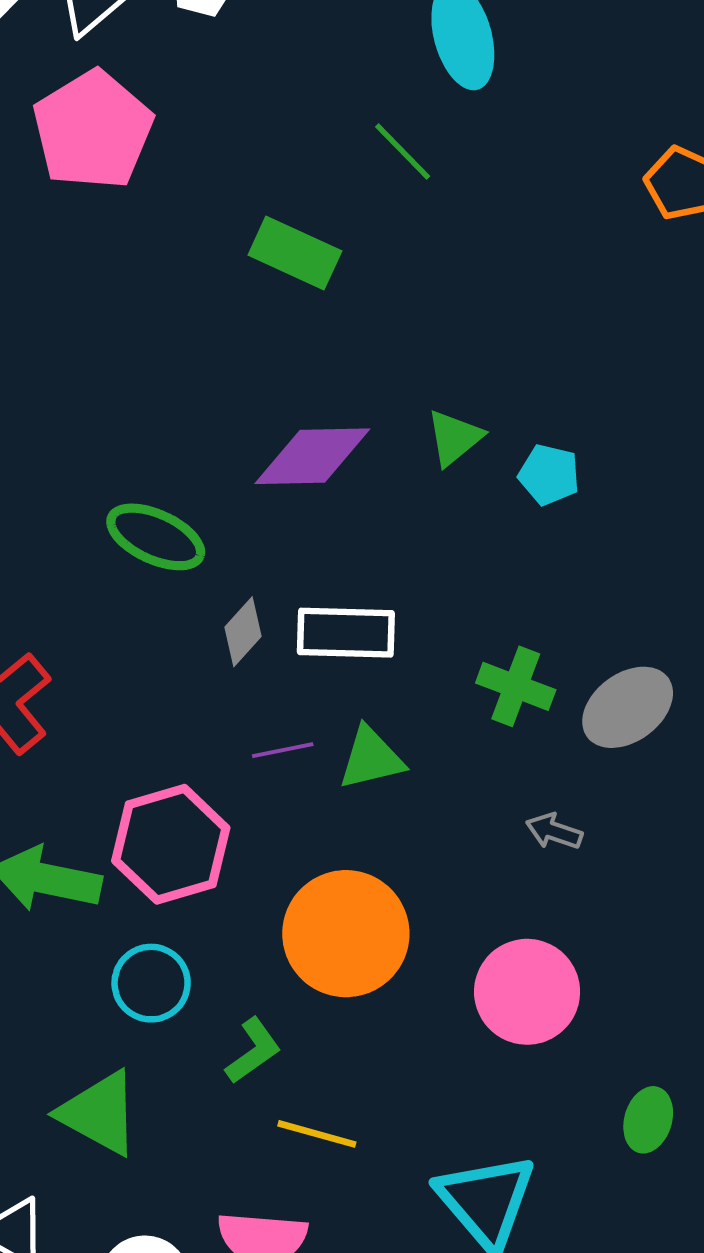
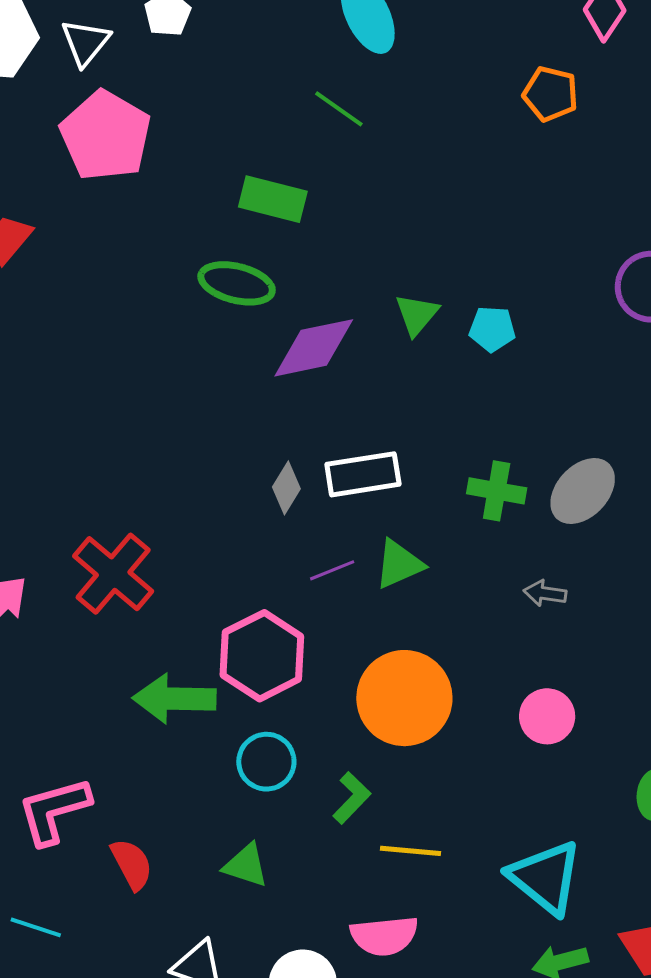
green ellipse: (156, 537) -> (237, 283), moved
pink circle: (527, 992) -> (547, 716), size x0.7
green triangle: (99, 1113) -> (246, 865), size x0.7

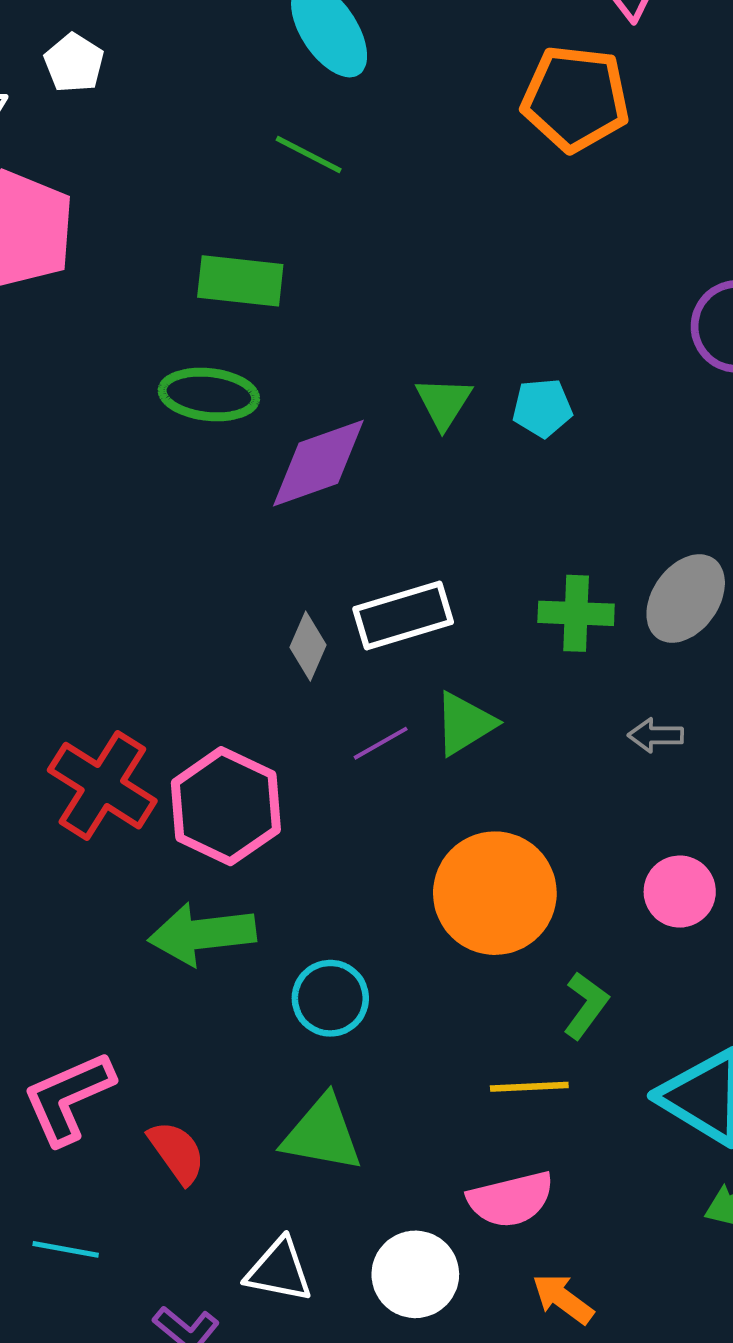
orange pentagon: (550, 94) -> (575, 98), size x1.5
pink hexagon: (262, 656) -> (226, 806), moved
green L-shape: (352, 798) -> (586, 1005), moved
green triangle: (246, 865) -> (322, 1134), size x1.4

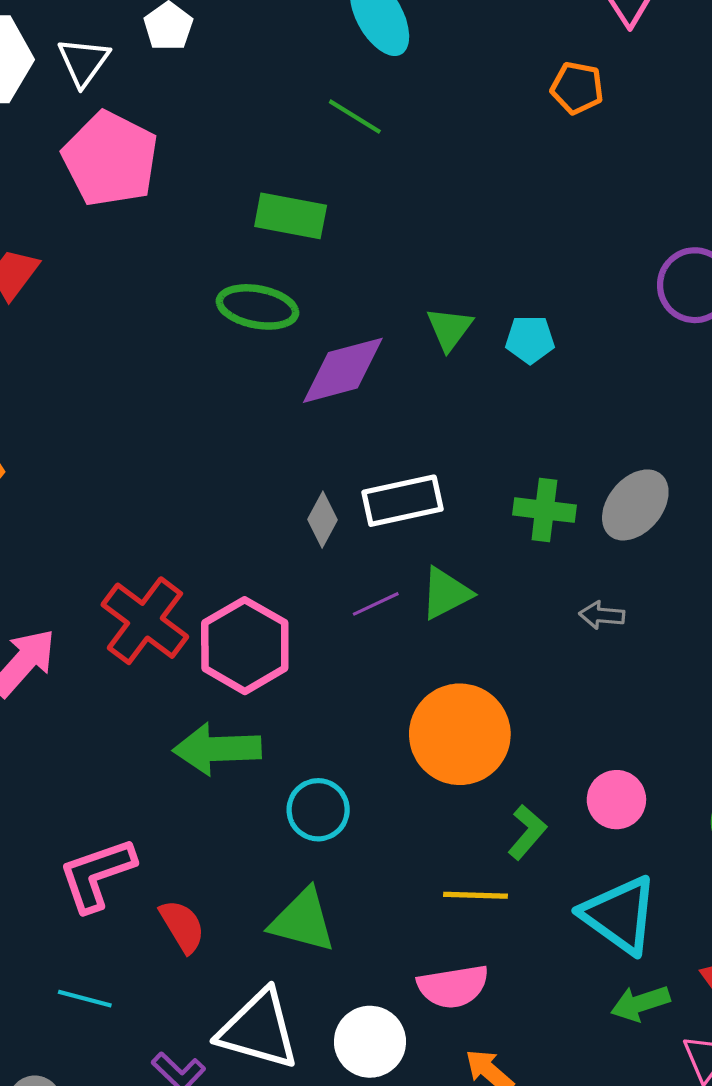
orange pentagon: (575, 98) -> (577, 88), size x0.6
pink circle: (680, 892) -> (616, 800), moved
white triangle: (279, 1270) -> (259, 1030), size x1.5

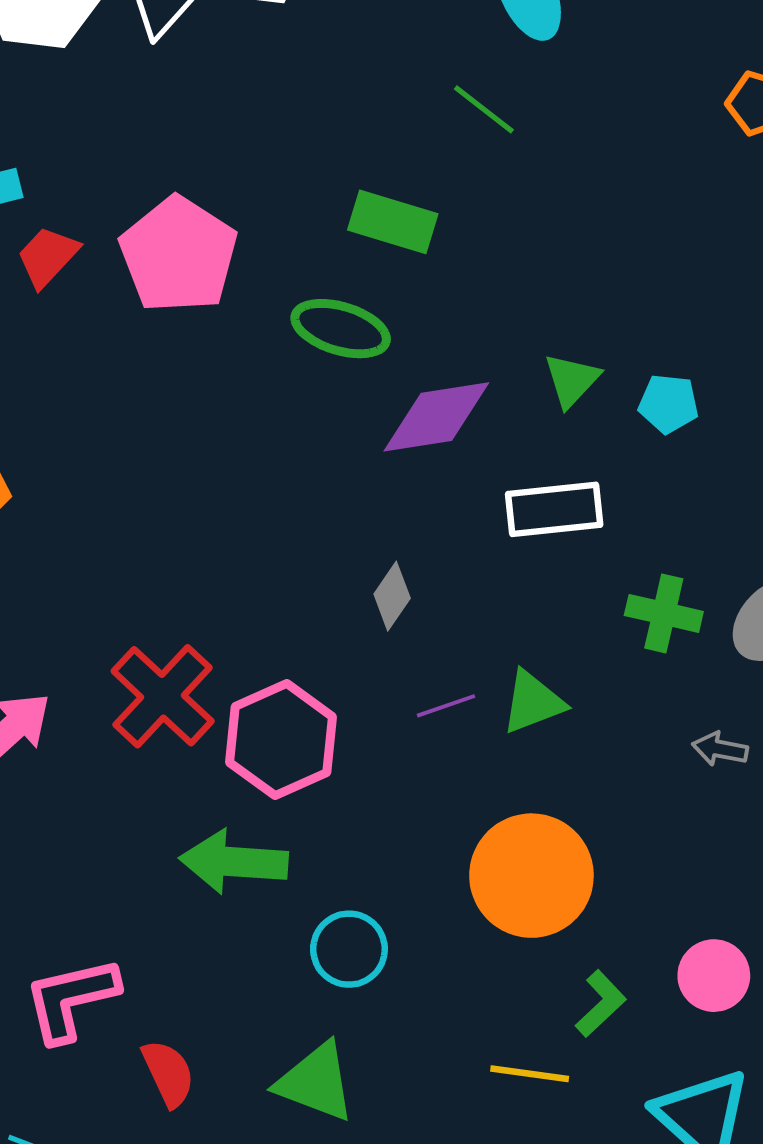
pink pentagon: (110, 159) -> (179, 255), moved
white rectangle: (402, 501) -> (554, 509), moved

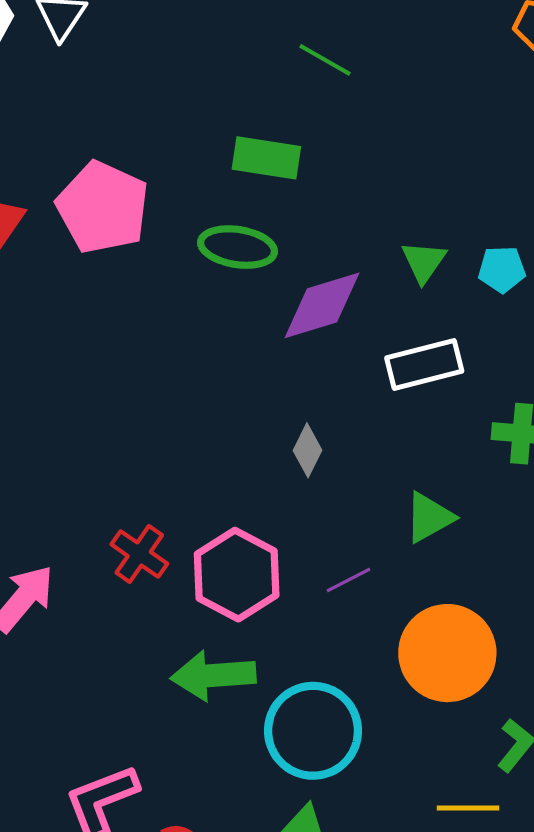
red cross: (163, 696) -> (139, 554), size x0.7
purple line: (446, 706) -> (349, 580), moved
cyan circle: (349, 949) -> (313, 731), size x1.6

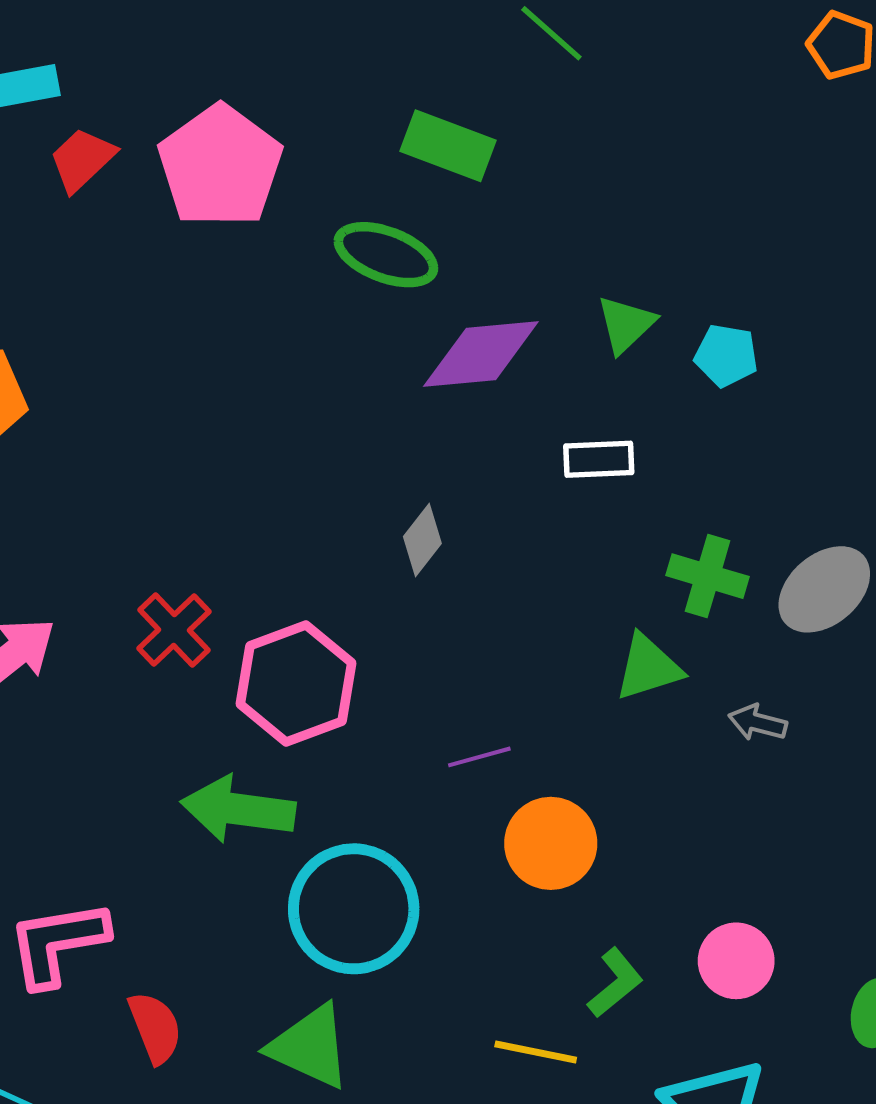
white rectangle: (424, 365) -> (599, 459), size x0.7
green triangle: (429, 517) -> (648, 667), moved
purple line: (349, 580) -> (479, 757), moved
orange circle: (447, 653) -> (551, 843), size x0.7

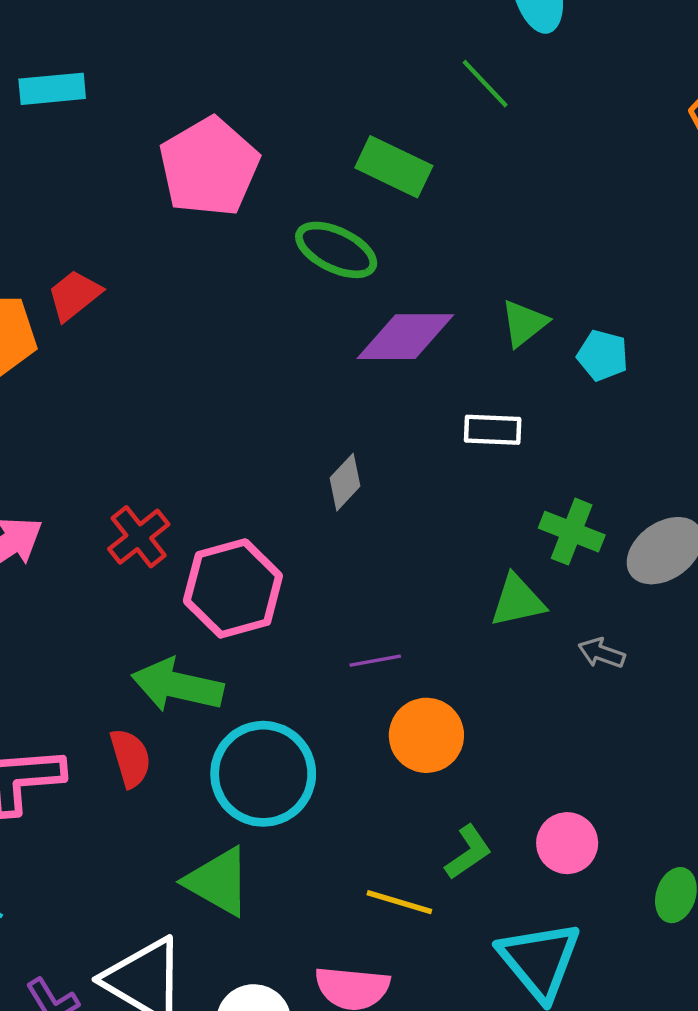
red trapezoid: (82, 159) -> (74, 295), moved
red semicircle: (155, 1028) -> (130, 758), moved

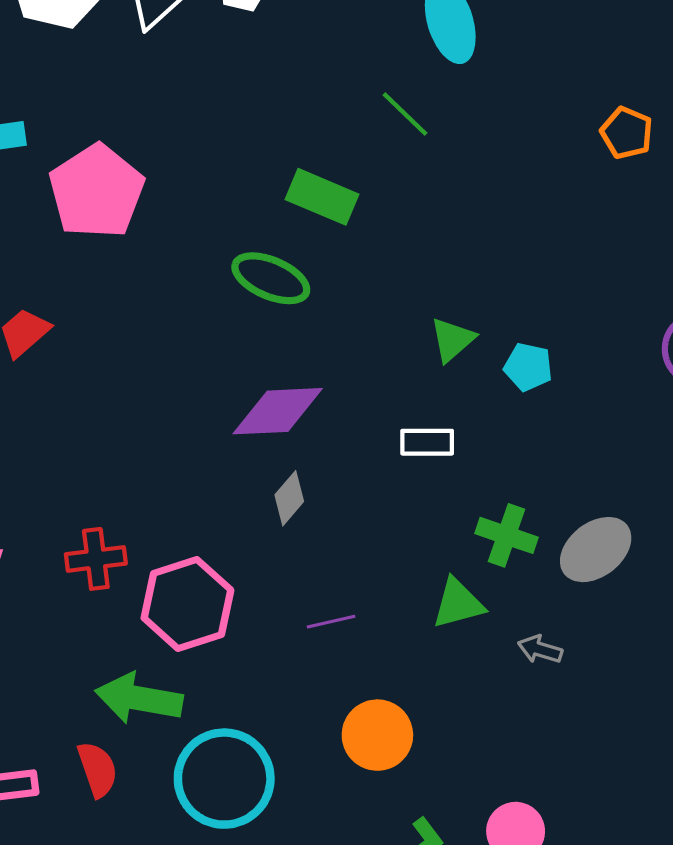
pink pentagon: (209, 167) -> (97, 191), moved
purple diamond: (405, 337) -> (278, 411), moved
red cross: (139, 537) -> (96, 559), turned 34
purple line: (375, 661) -> (331, 622), moved

